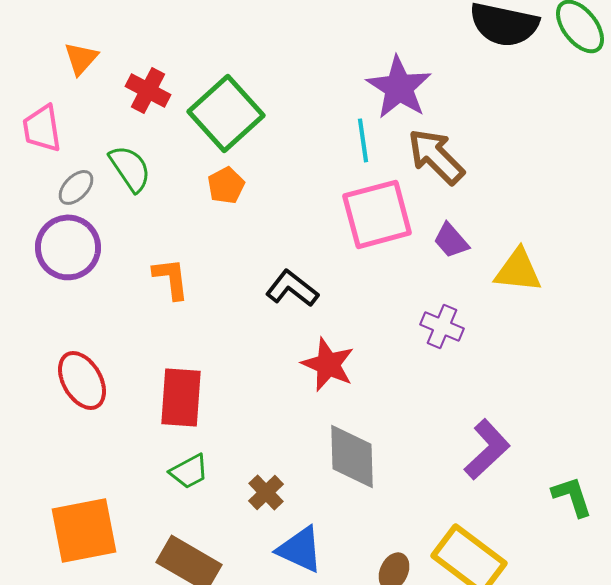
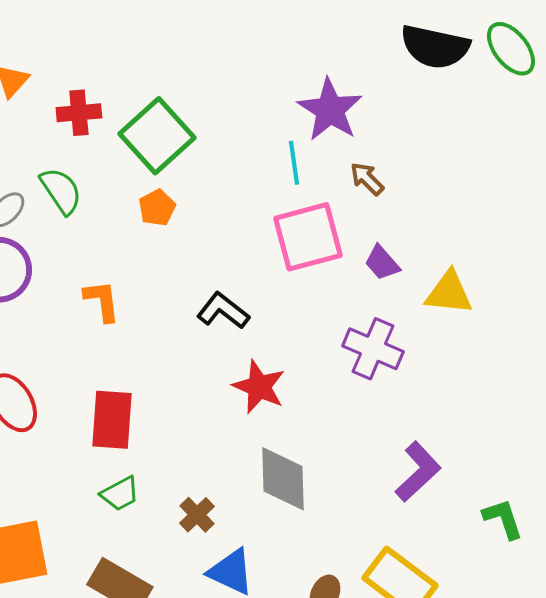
red cross: (148, 90) -> (79, 113), turned -33
brown arrow: (436, 156) -> (367, 179), size x0.6
purple cross: (442, 326) -> (373, 349), size x1.4

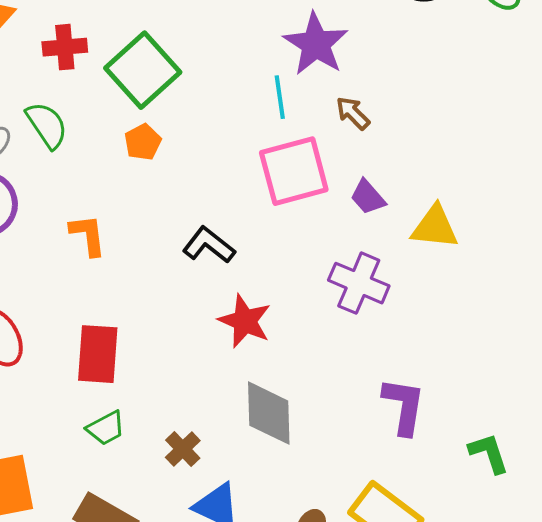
purple L-shape: (418, 472) -> (404, 406), turned -38

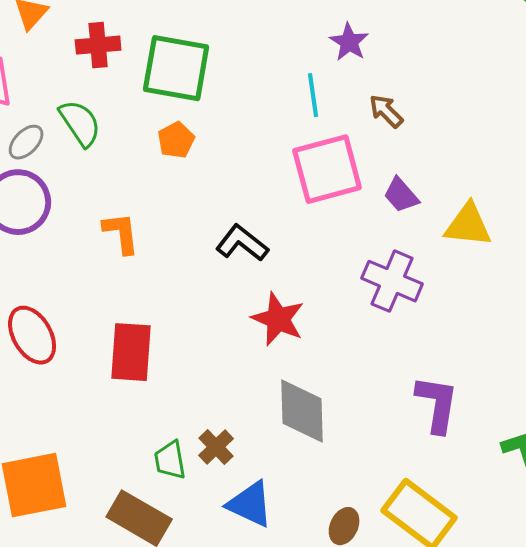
purple star: (316, 44) -> (349, 42), size x0.6
green square: (143, 70) -> (176, 68), turned -38
green trapezoid: (106, 428) -> (170, 460), moved, turned 108

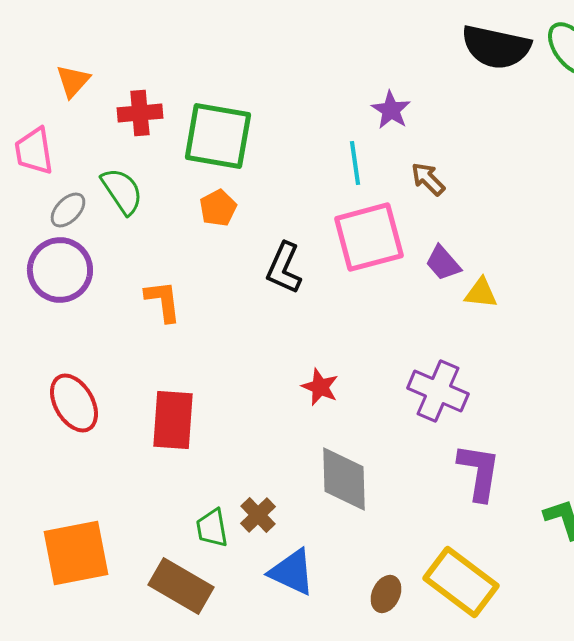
yellow triangle: (468, 225) -> (481, 293), moved, size x0.7
black L-shape: (242, 243) -> (284, 268), moved, turned -104
purple cross: (392, 281) -> (438, 391), moved
red star: (278, 319) -> (320, 387), size x0.7

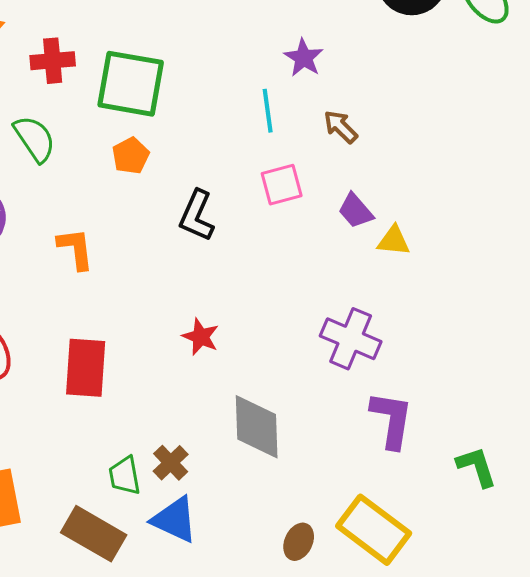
pink square: (369, 237) -> (282, 185), size x0.6
red star: (320, 387) -> (201, 337), moved
blue triangle: (292, 572) -> (175, 520), moved

